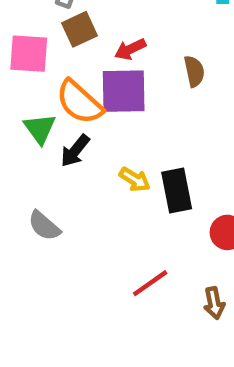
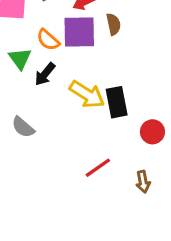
brown semicircle: (194, 71) -> (113, 24), moved
orange semicircle: (79, 102) -> (48, 40), size x0.7
yellow arrow: (135, 179) -> (87, 94), size x1.6

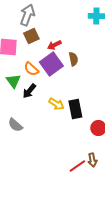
purple square: (79, 32) -> (51, 64), turned -35
yellow arrow: (87, 94) -> (56, 104), size x0.7
red line: (98, 168) -> (77, 166), moved

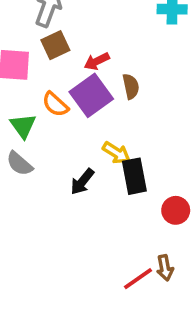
black arrow: (29, 91) -> (82, 182), moved
yellow arrow: (56, 104) -> (116, 153), moved
gray semicircle: (15, 125) -> (19, 164), moved

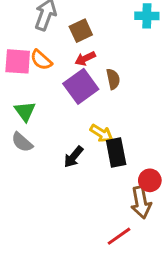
brown square: (55, 45) -> (81, 31), moved
orange semicircle: (55, 104) -> (41, 60), moved
brown arrow: (165, 268) -> (141, 202), moved, size x1.5

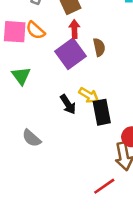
red arrow: (85, 58) -> (74, 29), turned 114
gray semicircle: (22, 142) -> (32, 138), moved
black arrow: (73, 157) -> (68, 104), moved, turned -72

